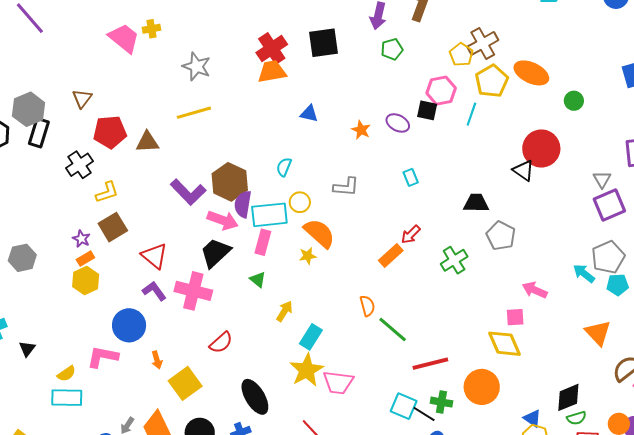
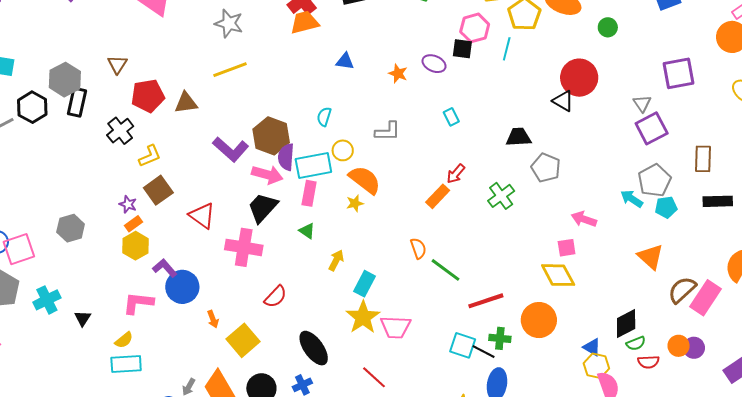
purple L-shape: (154, 291) -> (165, 268), moved
pink L-shape: (103, 357) -> (138, 303), moved

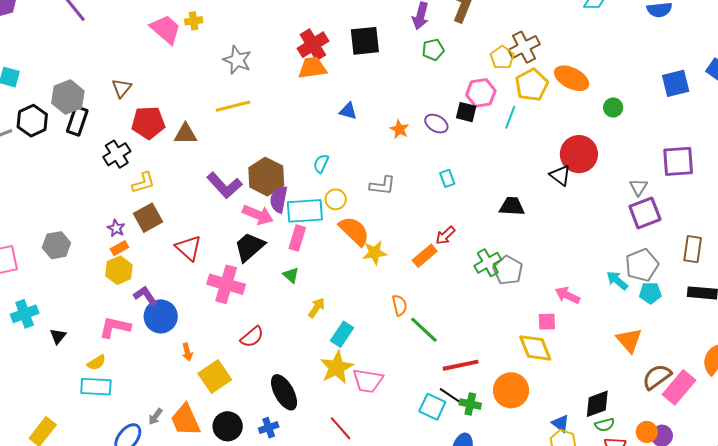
gray pentagon: (546, 168) -> (508, 270), moved
yellow star: (355, 203) -> (375, 253), moved, size x1.4
black line: (484, 352) -> (450, 395), moved

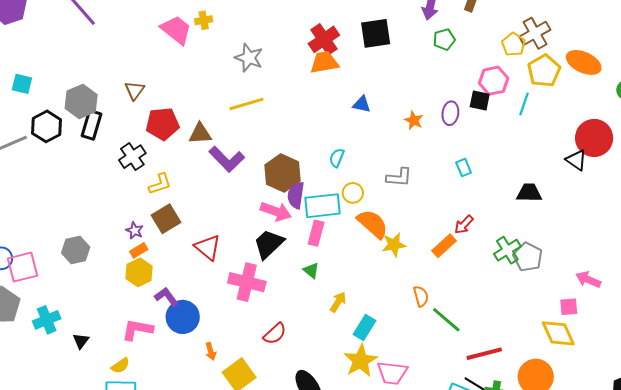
purple ellipse: (436, 124) -> (450, 113), turned 70
purple L-shape: (224, 185) -> (227, 159), moved

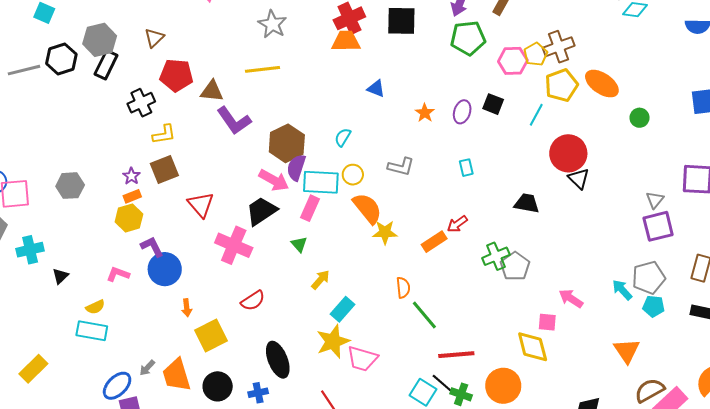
green pentagon: (444, 39) -> (468, 38), size x1.6
pink hexagon: (494, 81) -> (513, 61), moved
red circle: (594, 138) -> (568, 153), moved
pink L-shape: (137, 330) -> (118, 274), size x0.7

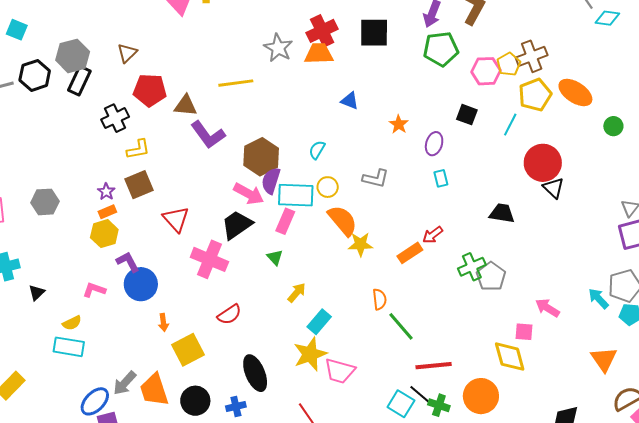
gray star: (272, 24) -> (278, 48), moved
purple ellipse: (462, 112) -> (434, 144), moved
gray arrow: (147, 368) -> (125, 383), size x1.5

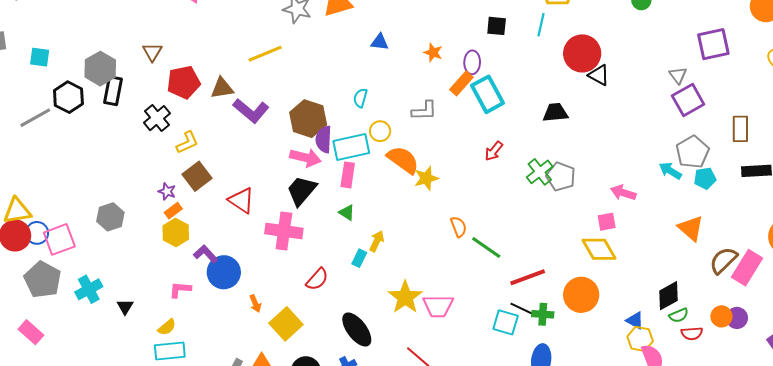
cyan rectangle: (441, 178) -> (488, 94), size x2.0
orange rectangle: (410, 253) -> (461, 83), moved
cyan rectangle: (319, 322) -> (359, 258), moved, size x0.7

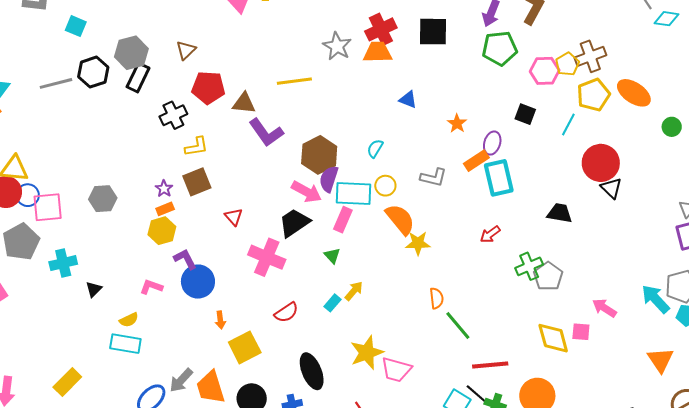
cyan arrow: (670, 171) -> (656, 299), size x1.4
red triangle: (241, 200) -> (234, 217), size x0.7
yellow diamond: (599, 249) -> (553, 338), moved

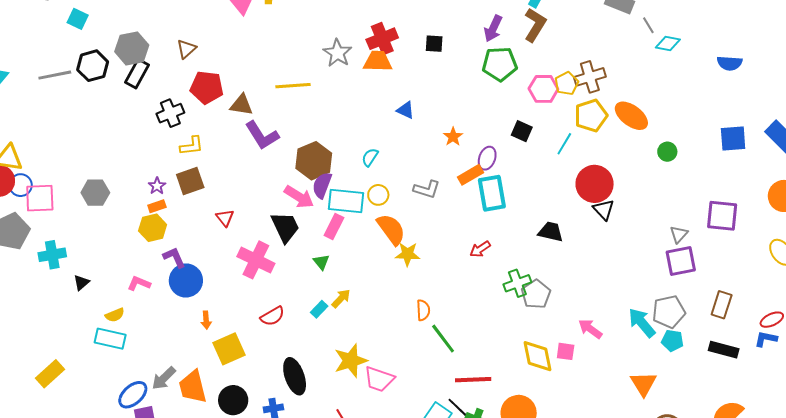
black square: (433, 32) -> (434, 44), size x0.6
black trapezoid: (294, 223) -> (285, 227), turned 96

